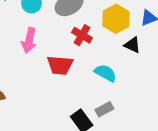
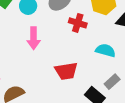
red trapezoid: (60, 65) -> (66, 71), moved

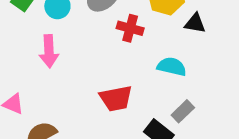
pink arrow: (34, 38) -> (49, 51), moved

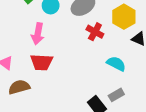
red trapezoid: (116, 98) -> (42, 62), moved

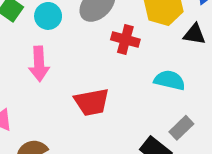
red trapezoid: (42, 62) -> (92, 102), moved

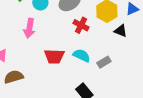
cyan semicircle: (170, 80) -> (82, 55), moved
gray rectangle: (181, 128) -> (104, 62), moved

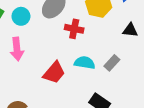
black triangle: (121, 31) -> (130, 30), moved
red trapezoid: (54, 56) -> (54, 73), turned -35

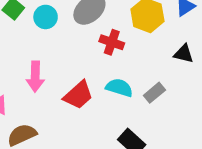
pink arrow: (17, 49) -> (35, 77), moved

